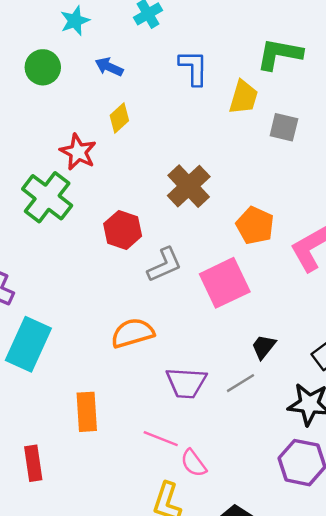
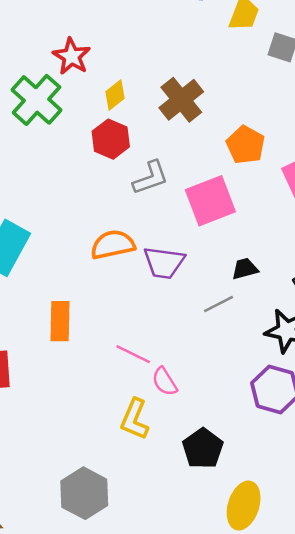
yellow diamond: (119, 118) -> (115, 95), moved
black trapezoid: (264, 347) -> (245, 269), turned 32
purple trapezoid: (186, 383) -> (164, 263), moved

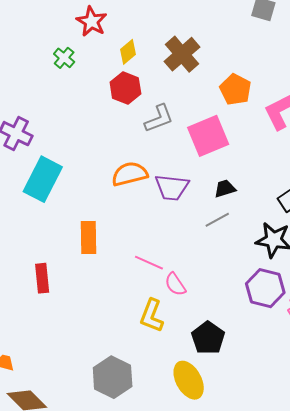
green cross: (37, 100) -> (64, 58), size x0.5
black trapezoid: (245, 269) -> (225, 189), moved
yellow ellipse: (244, 506) -> (189, 380), moved, turned -45

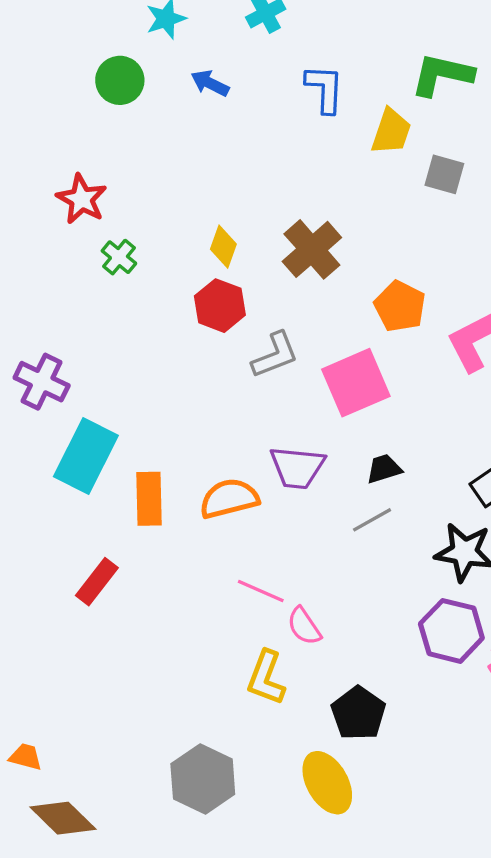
red star: (92, 21) -> (82, 199), moved
yellow diamond: (128, 52) -> (223, 247), turned -30
orange semicircle: (130, 174) -> (229, 498), moved
orange rectangle: (89, 238) -> (149, 499), moved
red rectangle: (42, 278) -> (97, 582), moved, turned 44

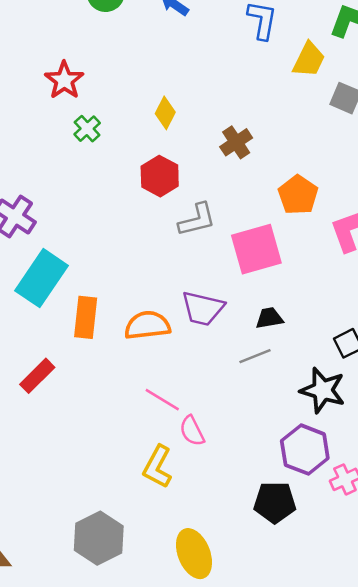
yellow diamond: (223, 247) -> (165, 113), moved
brown cross: (312, 249) -> (236, 142), size x0.7
black pentagon: (358, 713) -> (275, 502), moved, turned 30

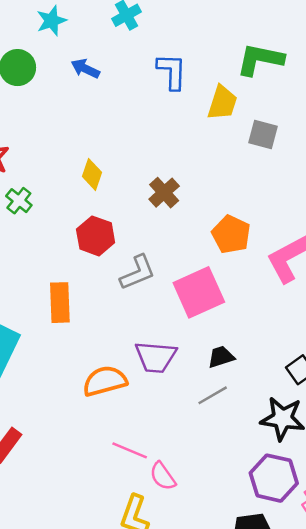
orange rectangle: (86, 317) -> (60, 303), moved

